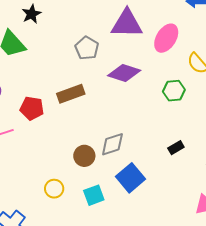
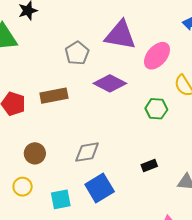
brown circle: (84, 156) -> (35, 153), moved

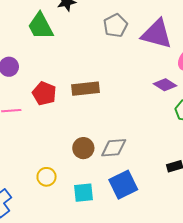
gray pentagon: (77, 53) -> (115, 26), moved
purple diamond: (110, 83) -> (165, 85), moved, size x0.7
brown circle: (35, 153) -> (83, 148), moved

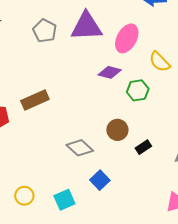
brown circle: (83, 148) -> (117, 130), moved
gray diamond: (114, 148) -> (80, 148), turned 64
blue square: (123, 185) -> (100, 180), size x0.7

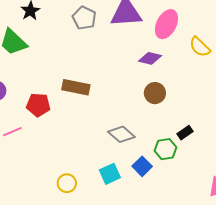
green hexagon: (138, 90) -> (166, 149), moved
brown rectangle: (35, 100) -> (76, 87), turned 36
brown circle: (117, 130) -> (155, 93), moved
cyan square: (64, 200) -> (110, 174), moved

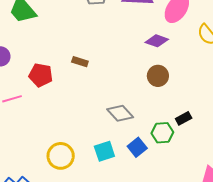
brown rectangle: (76, 87) -> (80, 62), size x0.6
yellow circle: (67, 183) -> (61, 156), size x1.4

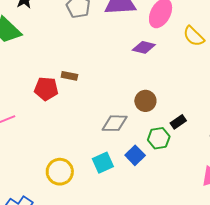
red pentagon: (41, 75) -> (46, 89), moved
brown circle: (158, 76) -> (145, 101), moved
gray diamond: (120, 113) -> (115, 123), turned -40

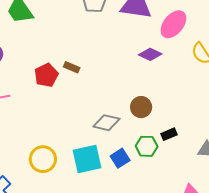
red pentagon: (46, 89) -> (46, 75), turned 30
cyan square: (103, 163) -> (87, 159), size x1.4

